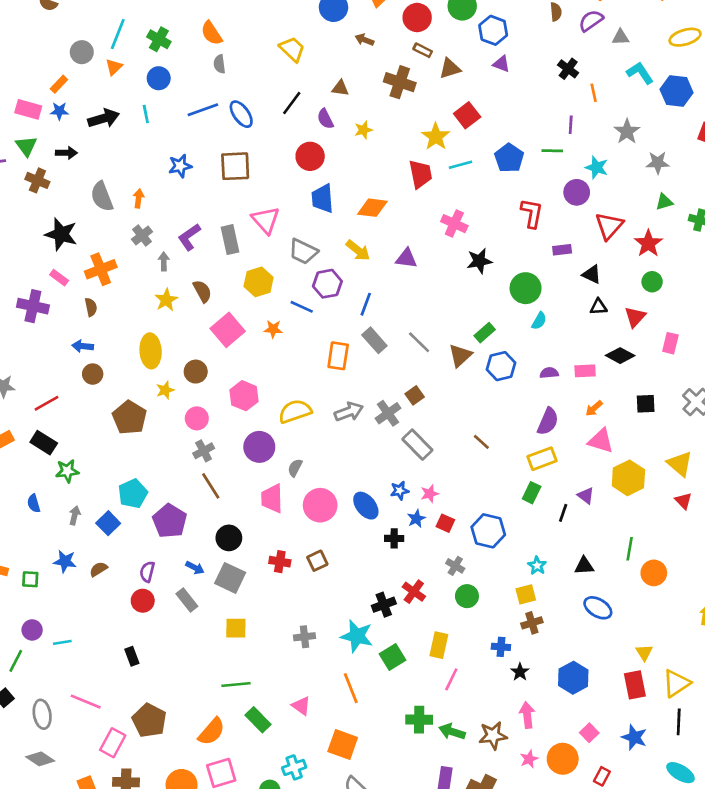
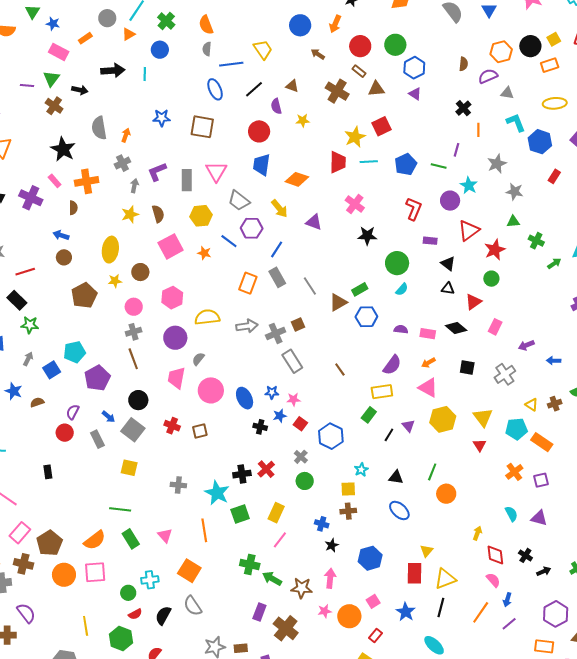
blue line: (203, 110) -> (231, 64), moved
blue star: (59, 111) -> (53, 24), moved
brown pentagon: (149, 720) -> (49, 543), moved

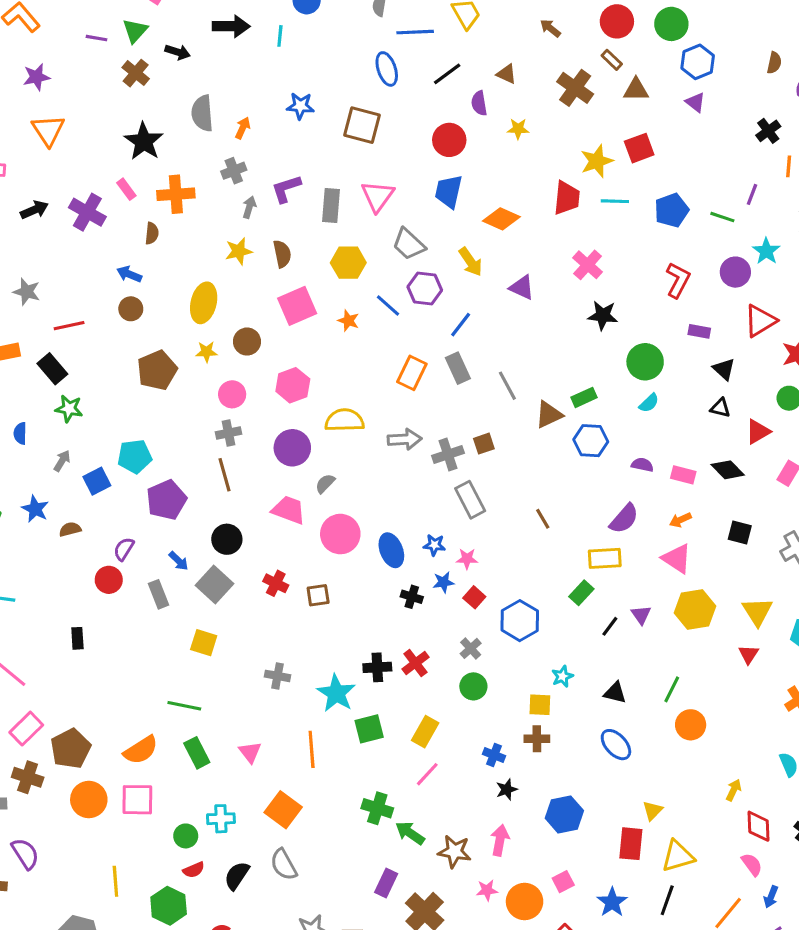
pink trapezoid: (176, 378) -> (289, 510), turned 95

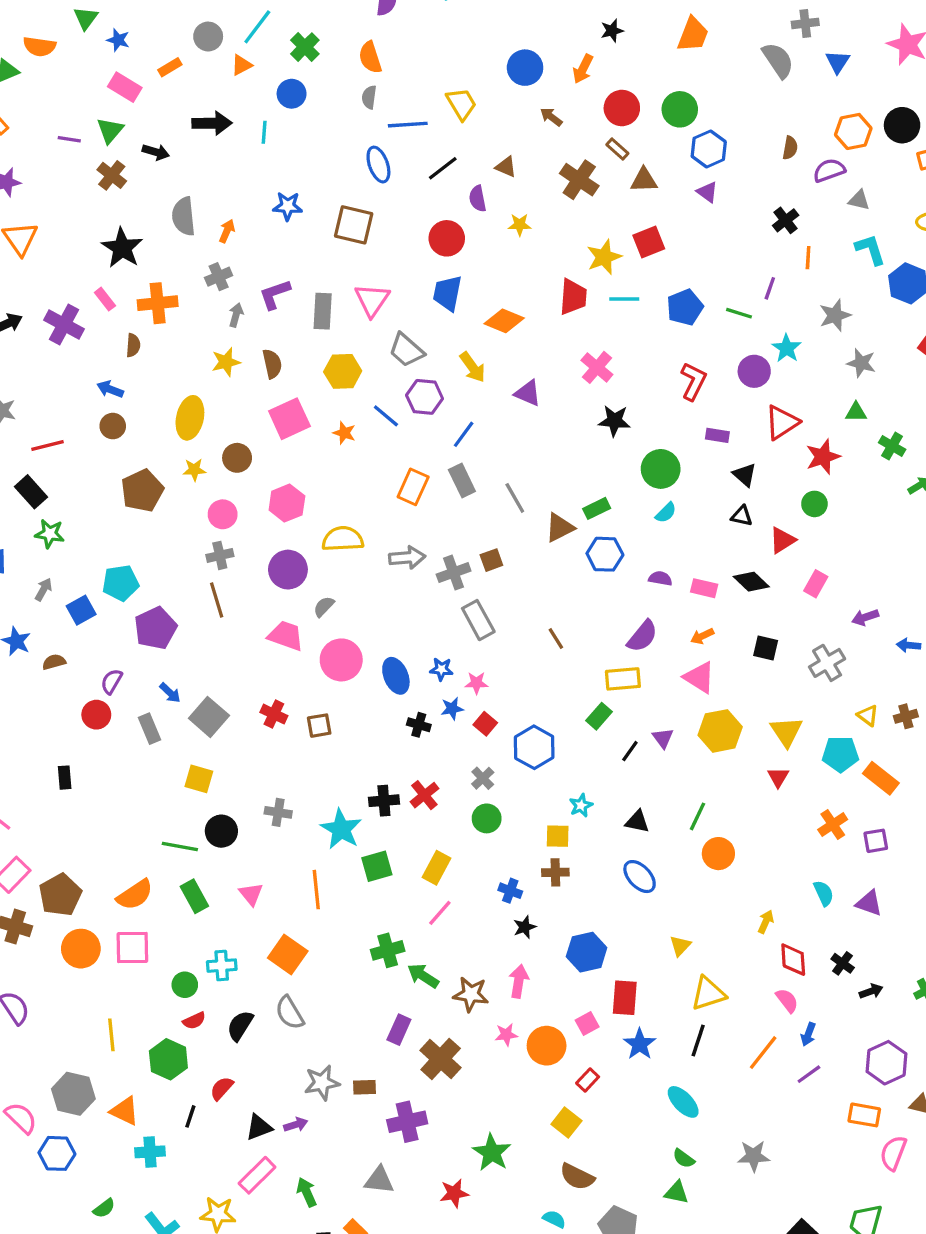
black circle: (227, 539) -> (221, 831), moved
green cross: (377, 808) -> (388, 950), turned -32
red rectangle: (631, 844) -> (625, 998), moved

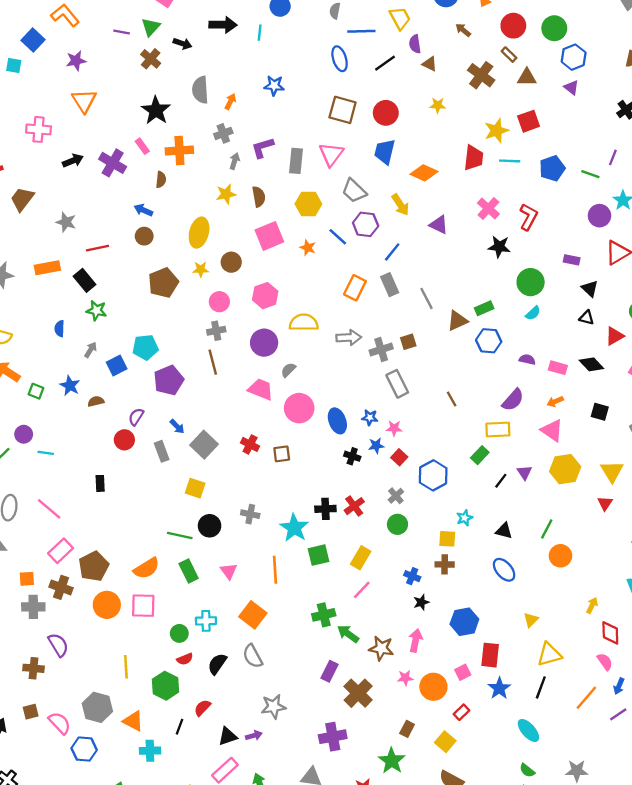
purple semicircle: (478, 199) -> (415, 44), moved
brown square: (354, 225) -> (343, 110), moved
red L-shape: (693, 381) -> (528, 217), moved
brown rectangle: (364, 1087) -> (407, 729), moved, turned -63

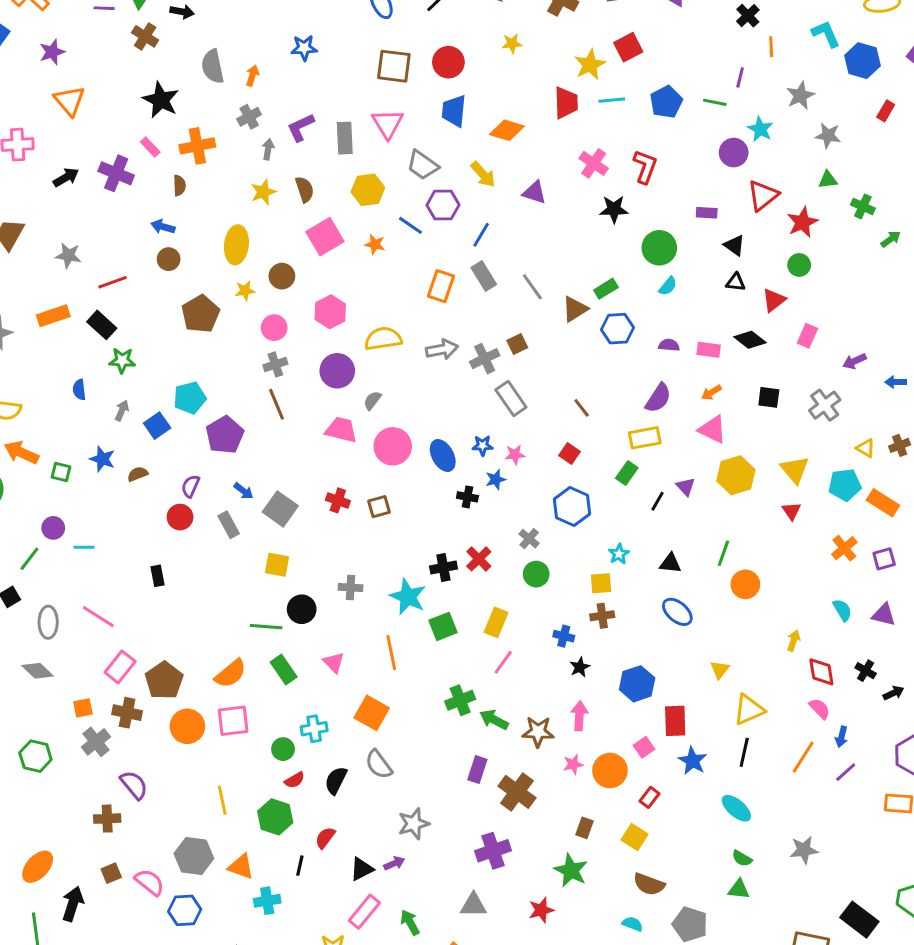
red square: (399, 457) -> (569, 453), moved
gray cross: (33, 607) -> (96, 742), turned -30

